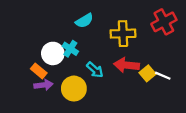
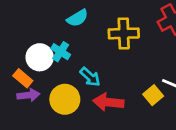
red arrow: (126, 65) -> (108, 102), moved
yellow square: (148, 73) -> (153, 95), moved

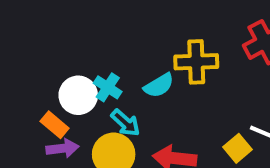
cyan semicircle: (77, 18) -> (159, 85), moved
cyan arrow: (90, 77) -> (125, 123), moved

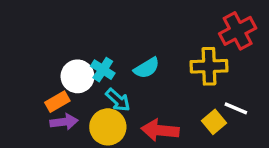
yellow cross: (196, 62) -> (209, 66), moved
orange rectangle: (55, 125) -> (57, 102), turned -70

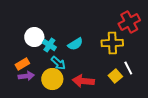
white circle: (78, 76) -> (34, 37), moved
white line: (236, 108) -> (128, 68), turned 40

